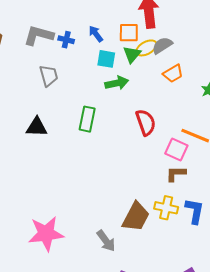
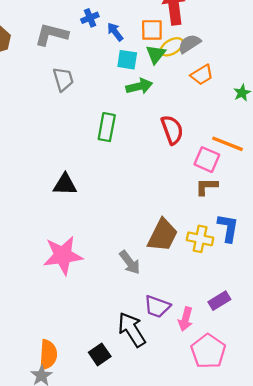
blue cross: (66, 40) -> (90, 18), moved, turned -35
black triangle: (37, 127) -> (65, 184), moved
yellow cross: (166, 208) -> (200, 239), moved

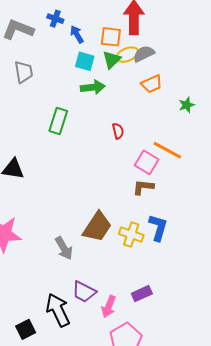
blue cross: (90, 18) -> (55, 19), turned 35
red semicircle: (172, 130) -> (118, 131), size x0.6

